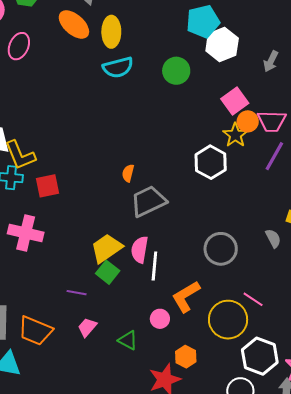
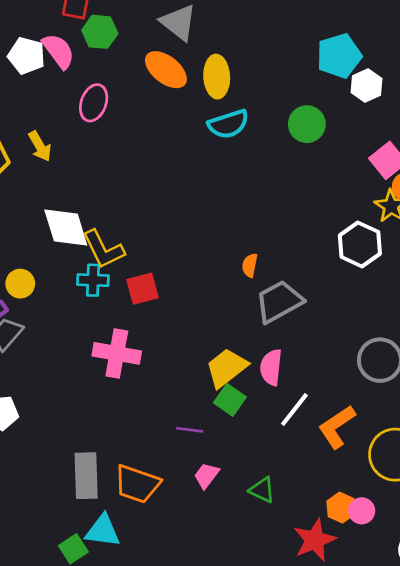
white hexagon: (222, 45) -> (366, 85), size x0.7
white line: (154, 266) -> (294, 410), moved, turned 36
pink circle: (160, 319) -> (362, 511), moved

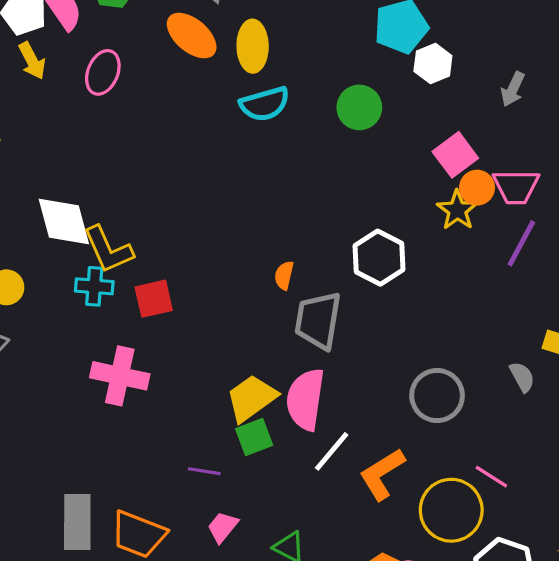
yellow arrow: (40, 146) -> (32, 61), moved
white hexagon: (360, 244) -> (379, 258), moved
gray trapezoid: (279, 301) -> (318, 320), turned -54
pink semicircle: (271, 367) -> (305, 399), size x1.4
green square: (230, 400) -> (254, 437), turned 32

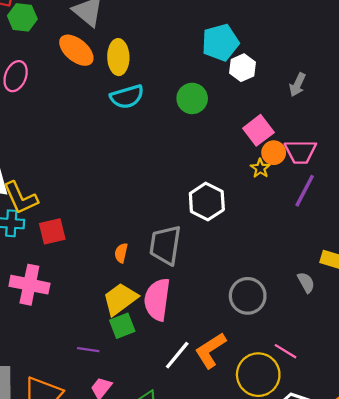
yellow star: (457, 210) -> (260, 168), size x0.7
orange semicircle: (284, 275) -> (121, 253), moved
white line: (332, 451) -> (177, 355), moved

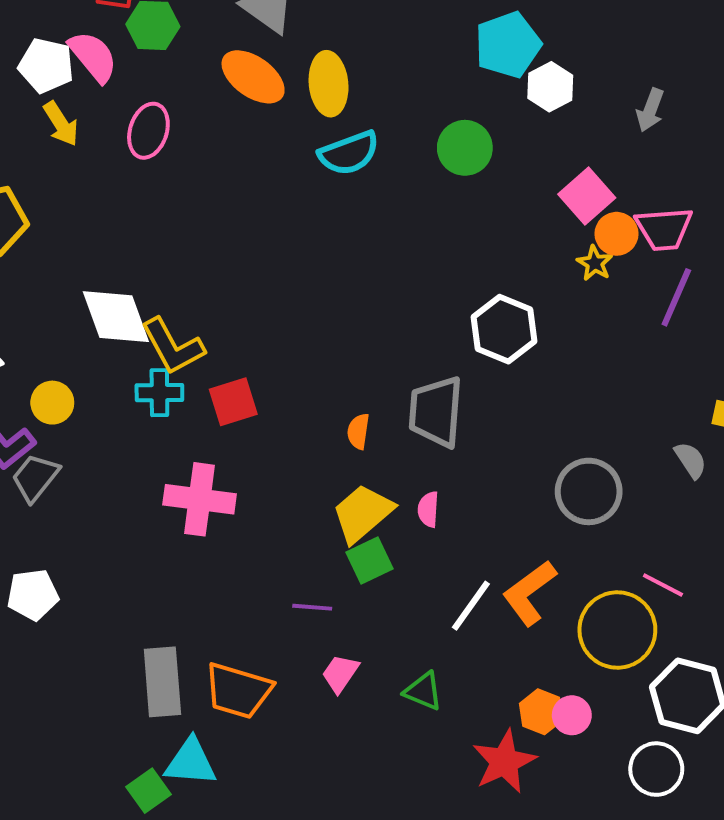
pink semicircle: (157, 299) -> (428, 509), size x0.5

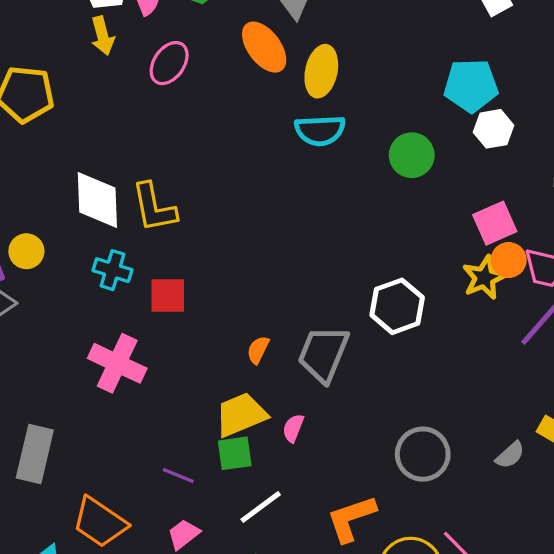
yellow star: (595, 263) -> (484, 278), size x1.5
yellow L-shape: (173, 346) -> (154, 208), moved
gray semicircle: (691, 460) -> (510, 455), turned 64
white line: (471, 606) -> (261, 507), moved
gray rectangle: (162, 682) -> (35, 454), moved

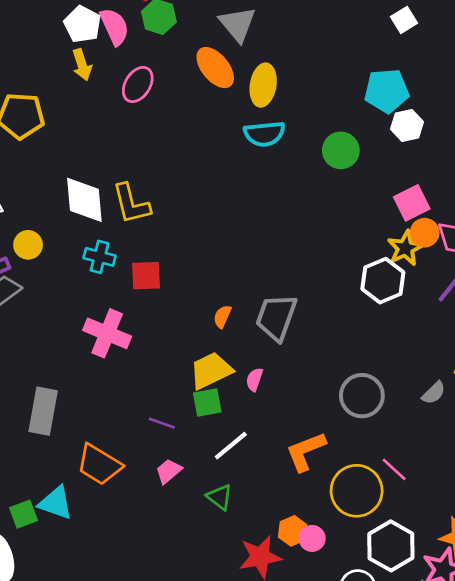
white hexagon: (397, 306) -> (383, 281), moved

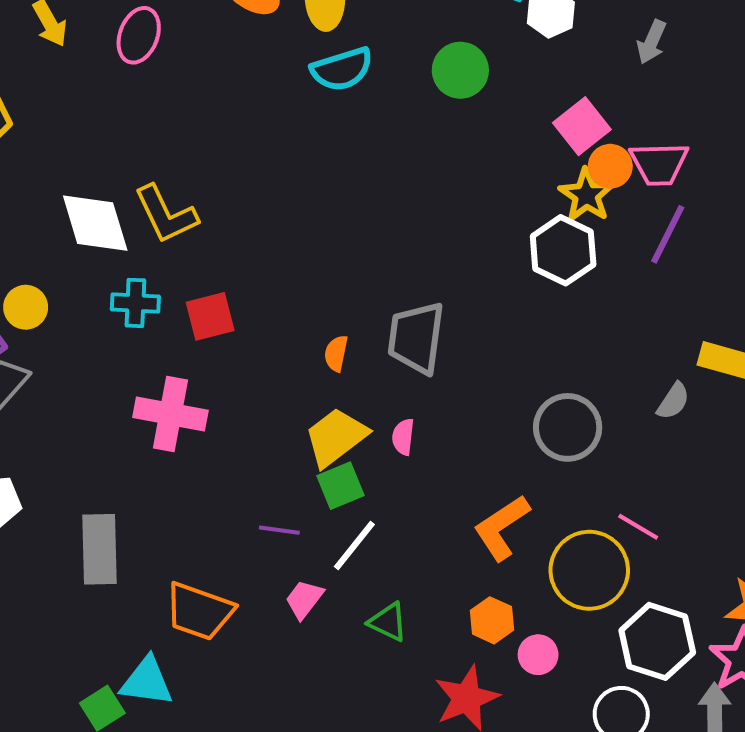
white line: (231, 446) -> (354, 546), moved
orange hexagon: (293, 531) -> (492, 620), moved

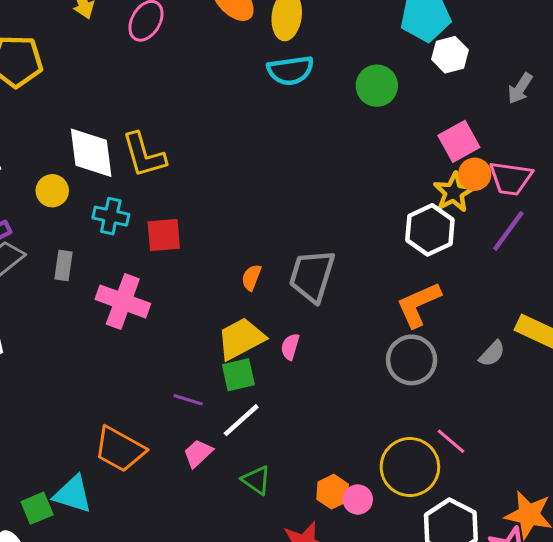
yellow circle: (26, 307) -> (52, 191), moved
orange L-shape: (502, 528) -> (419, 305), moved
gray rectangle: (100, 549) -> (63, 266), moved, size x0.6
pink circle: (538, 655) -> (358, 499), moved

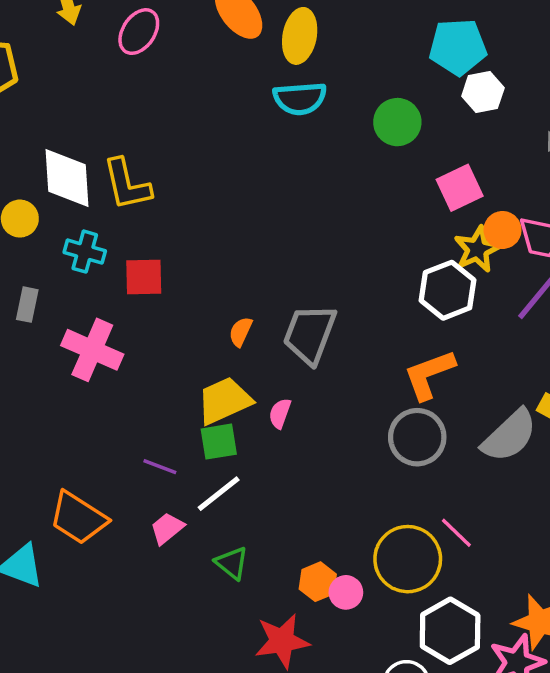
pink square: (459, 141) -> (460, 188), moved
gray semicircle: (492, 354) -> (509, 436), size x1.8

